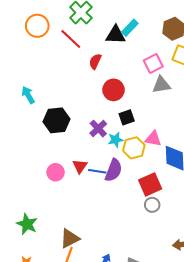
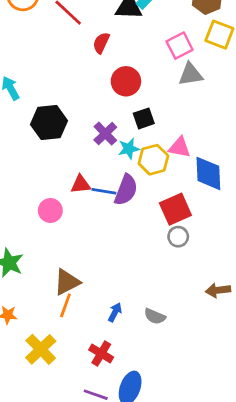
red triangle: (80, 166) -> (81, 184), turned 49
pink circle: (56, 172) -> (50, 211), moved

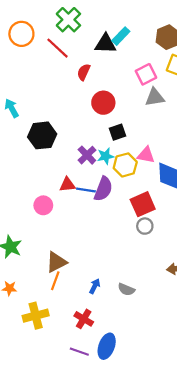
purple cross: (105, 134) -> (87, 155), moved
yellow cross: (41, 349) -> (36, 316), turned 30

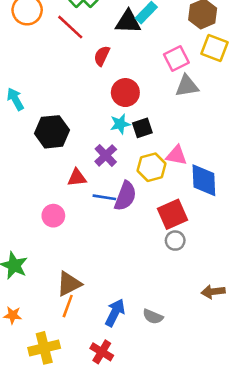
cyan star: (106, 156) -> (120, 124), moved
red triangle: (67, 185) -> (77, 178), moved
blue arrow: (95, 286) -> (115, 313), size x1.5

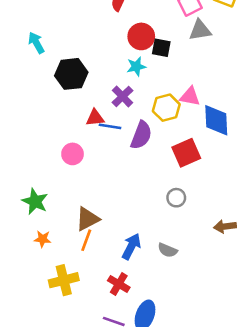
black square: (142, 128) -> (161, 48), moved, turned 30
blue line: (104, 197) -> (110, 126), moved
gray circle: (175, 241) -> (176, 198), moved
orange star: (13, 315) -> (42, 239), moved

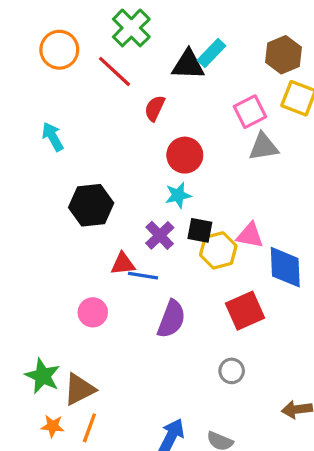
cyan arrow: (36, 43) -> (53, 137), moved
black square: (161, 48) -> (200, 230), moved
purple semicircle: (141, 135) -> (171, 319), moved
brown triangle: (88, 219) -> (79, 389), moved
orange line: (86, 240) -> (89, 428), moved

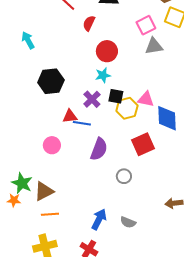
gray circle: (232, 371) -> (124, 176), moved
orange star: (53, 426) -> (14, 200), moved
orange line: (89, 428) -> (50, 214), turned 66

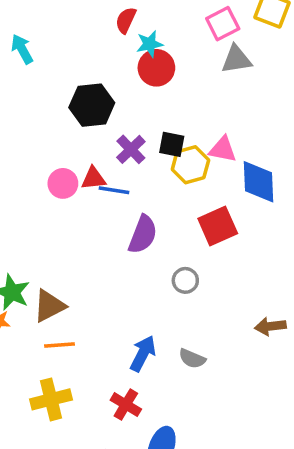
cyan star: (103, 75) -> (150, 44), moved
black hexagon: (51, 81) -> (92, 105), moved
pink circle: (52, 145) -> (63, 183), moved

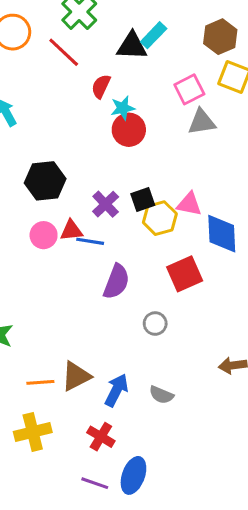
black hexagon: (92, 105) -> (45, 181), moved
black square: (172, 144) -> (143, 199), turned -30
brown triangle: (49, 306) -> (76, 376), moved

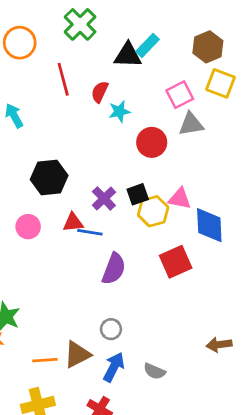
red line: (64, 52) -> (63, 79), moved, turned 32
red circle: (129, 130) -> (152, 142), moved
pink circle: (44, 235) -> (28, 227), moved
gray circle: (155, 324) -> (111, 329), moved

